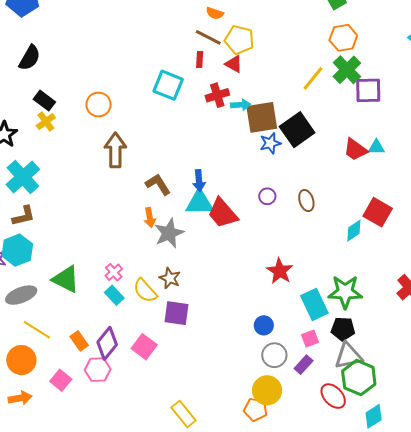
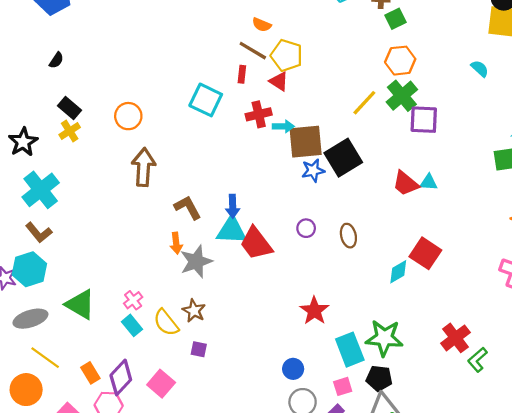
black semicircle: (30, 58) -> (56, 60), size x0.6
brown L-shape: (24, 216) -> (39, 232), turned 60
purple square: (177, 313) -> (199, 349), size x0.6

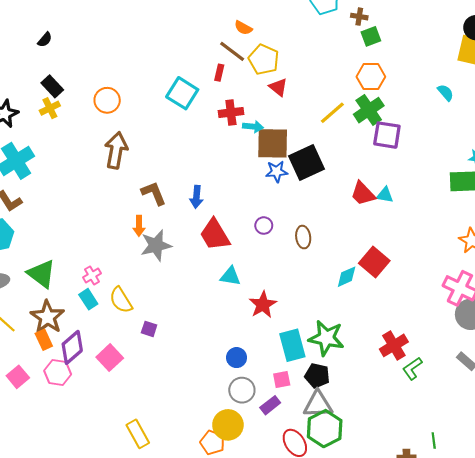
red triangle: (279, 81) -> (278, 87), moved
cyan triangle: (232, 230) -> (230, 276), moved, size x0.7
brown star: (194, 311) -> (47, 317), moved, size x1.5

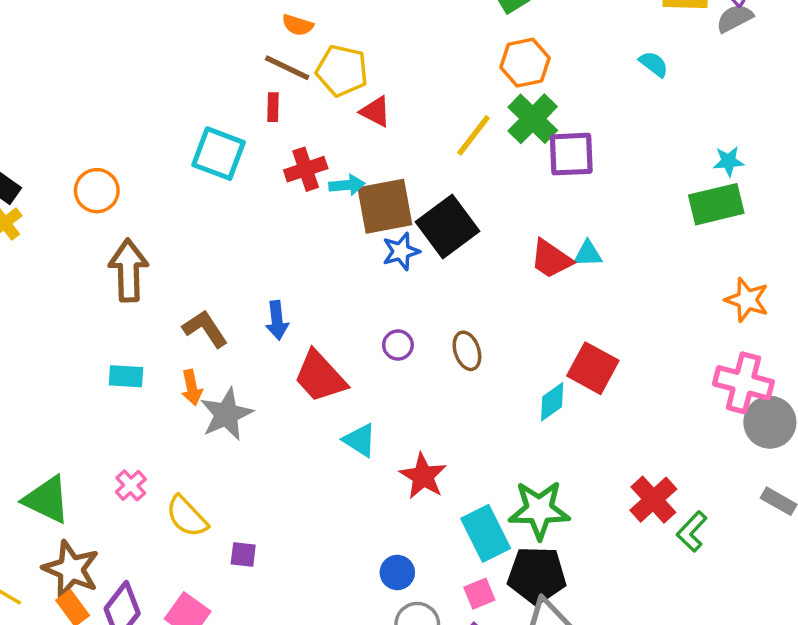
cyan triangle: (230, 276) -> (360, 440), turned 35
cyan rectangle: (88, 299) -> (126, 376), moved, turned -42
black pentagon: (317, 376) -> (537, 575), size x1.4

